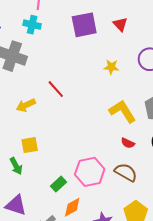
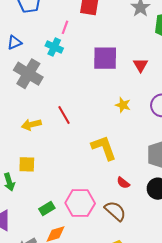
yellow L-shape: (122, 111) -> (104, 148), moved

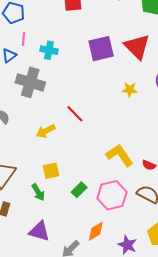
pink line: (65, 27) -> (24, 39), moved
red triangle: (141, 65) -> (137, 47), size x1.8
yellow L-shape: (104, 148) -> (120, 155), moved
green rectangle: (47, 209) -> (79, 190), moved

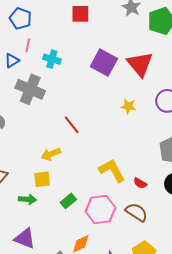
purple square: (101, 49) -> (104, 63), turned 36
yellow arrow: (46, 131) -> (51, 154), moved
green arrow: (38, 192) -> (27, 199), turned -60

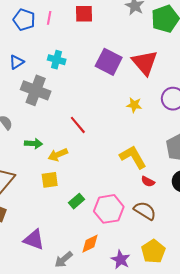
pink line: (28, 45) -> (49, 18), moved
yellow L-shape: (112, 170) -> (133, 157), moved
green arrow: (27, 199) -> (33, 144), moved

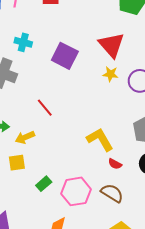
purple square: (109, 62) -> (65, 56), moved
yellow star: (134, 105) -> (111, 74), moved

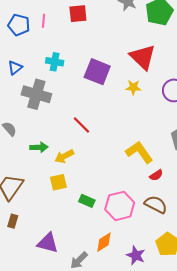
yellow star: (111, 74) -> (133, 87), moved
red semicircle: (115, 164) -> (156, 175), turned -56
green rectangle: (44, 184) -> (87, 201), turned 70

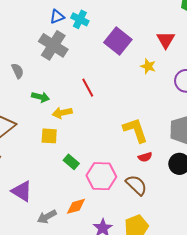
red triangle: (143, 57) -> (166, 40), size x0.7
blue triangle: (15, 68) -> (57, 17), moved

